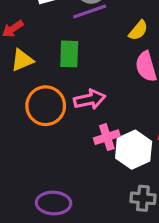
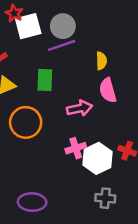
yellow semicircle: (138, 30) -> (101, 61), turned -42
pink arrow: (90, 99) -> (80, 108), moved

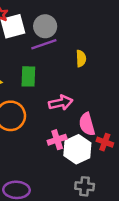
pink semicircle: (108, 90) -> (87, 124), moved

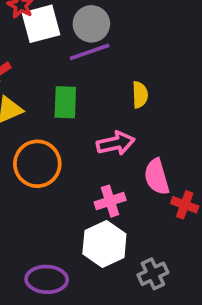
yellow semicircle: (81, 59) -> (140, 95), moved
white hexagon: (77, 149) -> (104, 244), moved
gray cross: (85, 186) -> (153, 274), turned -30

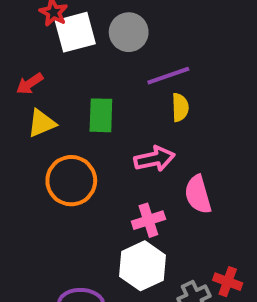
purple line: (90, 52) -> (168, 76), moved
red cross: (185, 205) -> (228, 282), moved

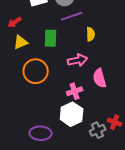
purple line: (168, 76) -> (72, 16), moved

